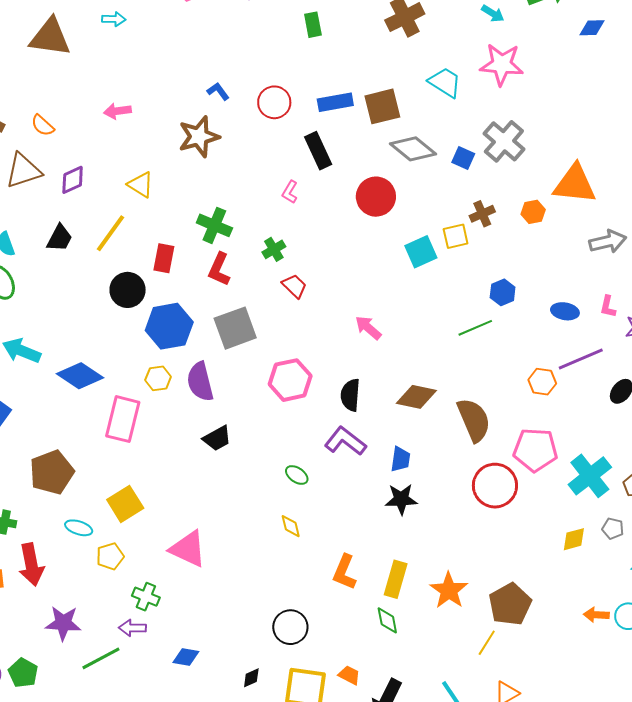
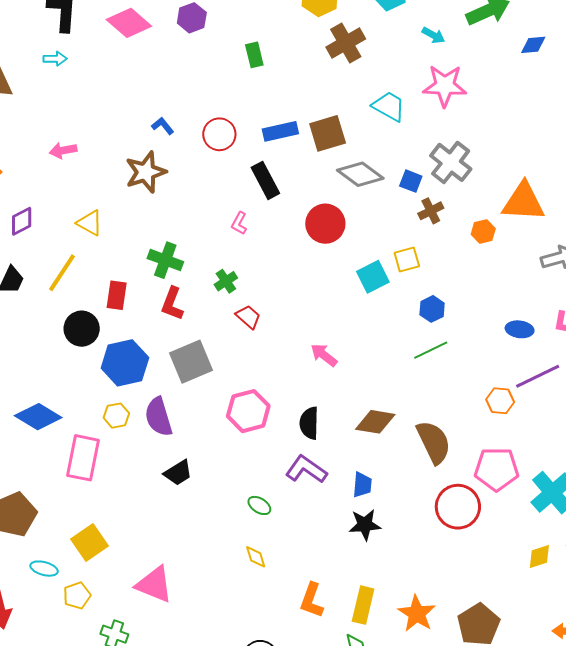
brown cross: (482, 214) -> (431, 211), moved
blue hexagon: (503, 292) -> (432, 309), moved

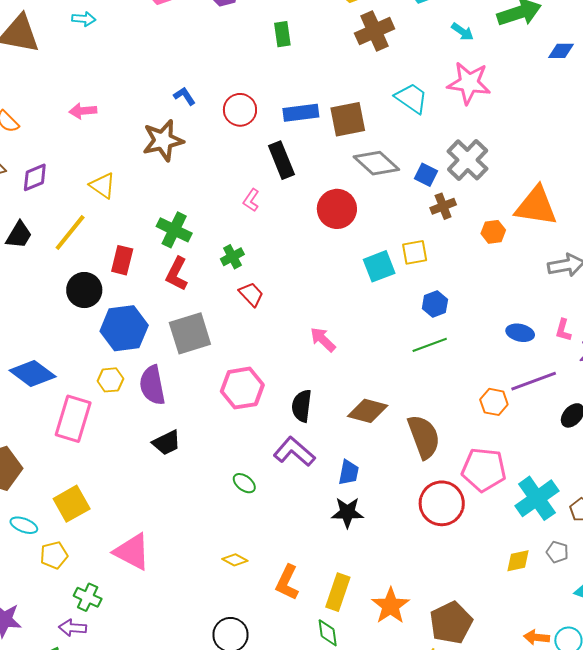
yellow diamond: (256, 557) -> (235, 560), moved, turned -50

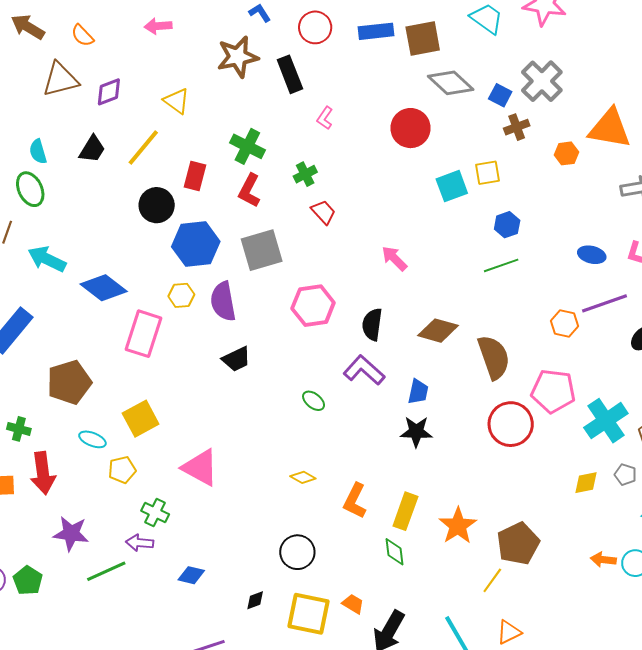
black rectangle: (281, 160) -> (290, 74), moved

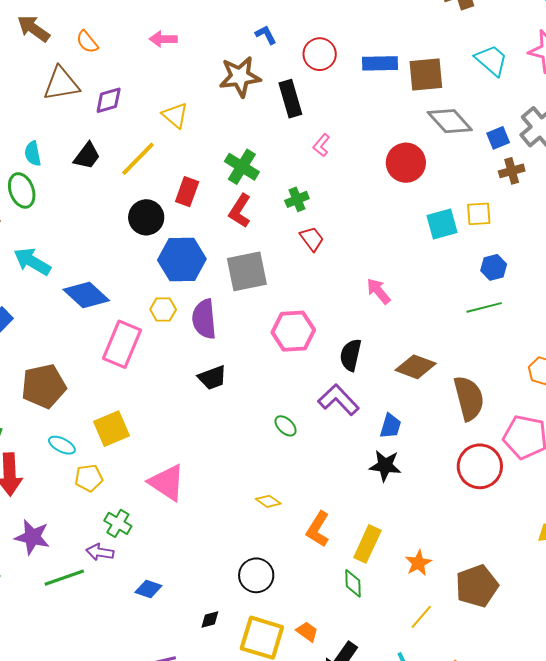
blue square: (500, 95) -> (498, 138), turned 35
orange star: (458, 526) -> (418, 563), size x0.7
yellow line: (492, 580) -> (421, 617), moved

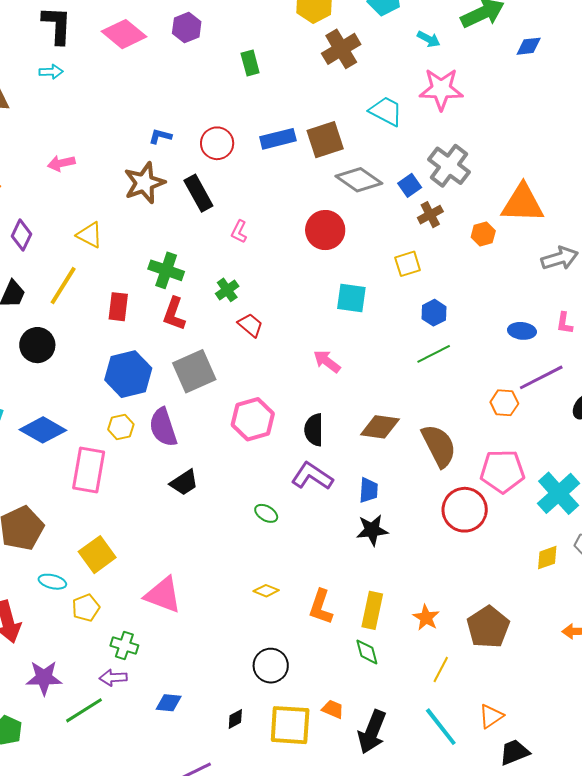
blue L-shape: (266, 35) -> (160, 136), turned -35
purple diamond: (109, 100) -> (21, 235), turned -36
black circle: (146, 217) -> (37, 345), moved
cyan square: (442, 224) -> (351, 298), moved, turned 36

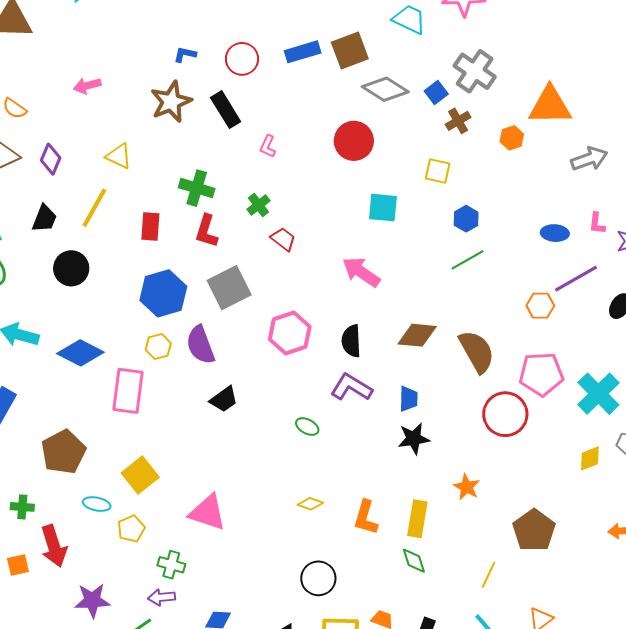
yellow square: (408, 264) -> (438, 171), turned 32
pink arrow: (327, 361) -> (361, 272), size x1.4
orange star: (426, 618) -> (467, 487), moved

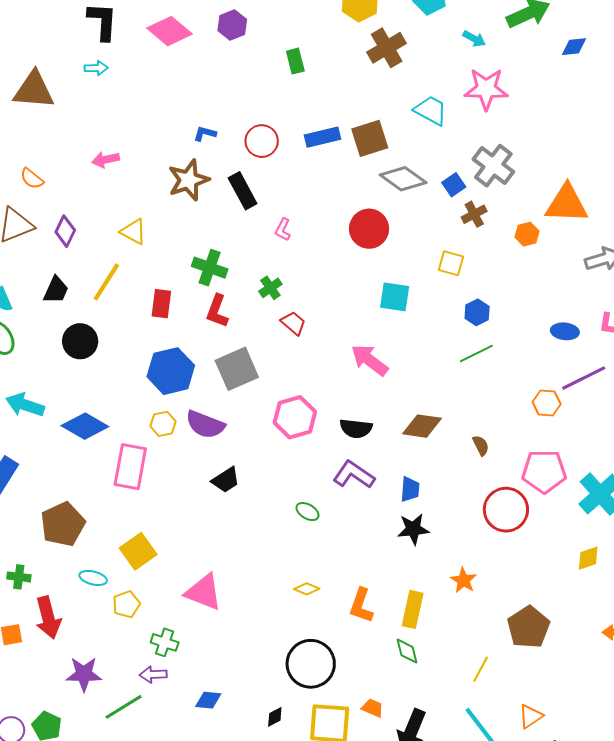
black semicircle: (351, 341) -> (356, 428), turned -84
purple semicircle: (200, 345) -> (205, 424), turned -51
brown semicircle: (477, 351) -> (481, 445), size x0.5
black circle: (318, 578) -> (311, 664), size x1.4

